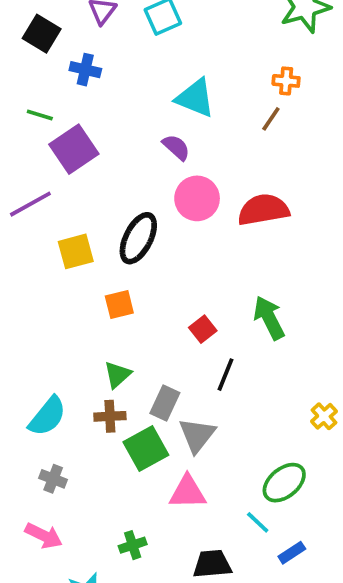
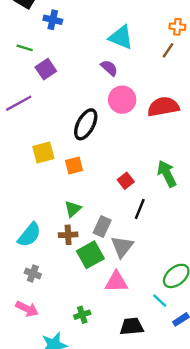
purple square: (74, 149) -> (46, 69), size x0.7
yellow square: (76, 251) -> (43, 153), moved

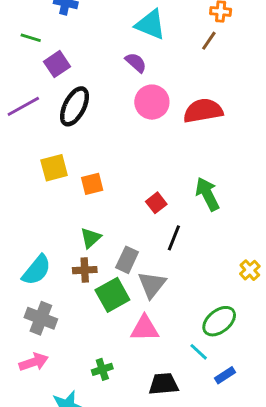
black ellipse: (86, 124) -> (75, 106), moved
gray cross: (33, 274) -> (41, 318), size x1.5
pink arrow: (27, 309) -> (34, 362), turned -45

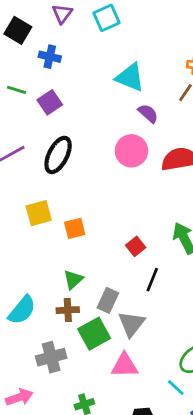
purple semicircle: (136, 63) -> (148, 113), moved
purple square: (57, 64) -> (50, 102), moved
gray cross: (41, 318) -> (51, 357), moved, turned -36

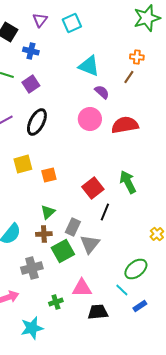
red square: (136, 246) -> (93, 188), size x1.5
pink triangle: (125, 365) -> (82, 288), moved

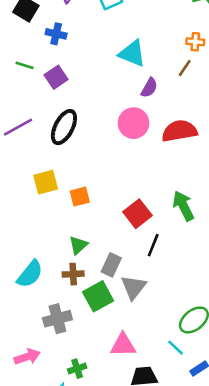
purple semicircle: (102, 92) -> (149, 88), turned 77
green cross: (56, 302) -> (77, 369), moved

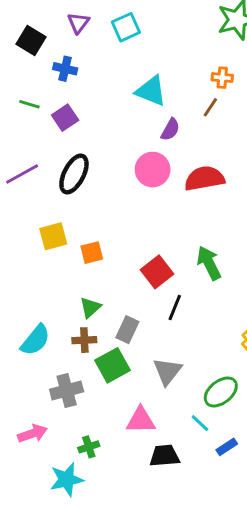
gray triangle: (134, 287) -> (167, 371), moved

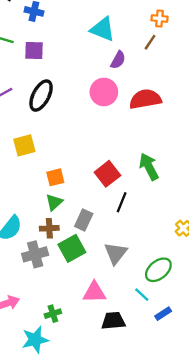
purple square: (65, 118) -> (34, 51), turned 36
orange square: (92, 253) -> (55, 177), moved
gray cross: (67, 391) -> (35, 254), moved

